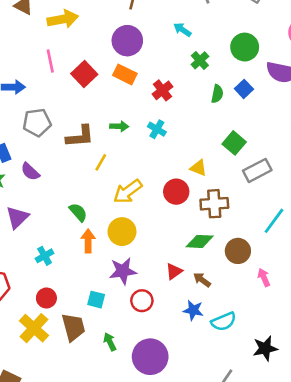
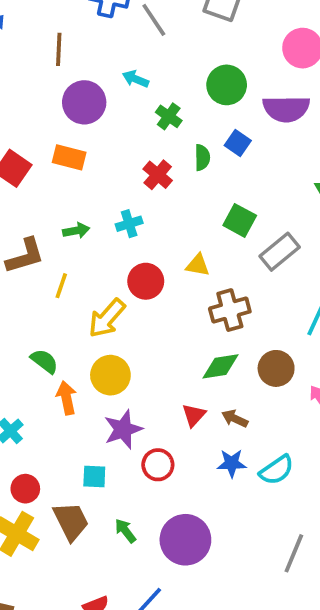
purple circle: (127, 41) -> (84, 102), moved
red cross: (162, 90) -> (158, 175), moved
cyan cross: (157, 129) -> (129, 224), turned -36
red circle: (176, 192) -> (146, 281), moved

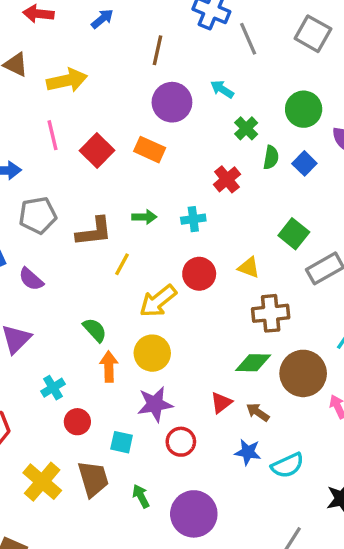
green semicircle: (202, 157) -> (271, 157), moved
brown circle: (276, 368) -> (303, 373), size x1.4
red circle: (25, 489) -> (77, 422), moved

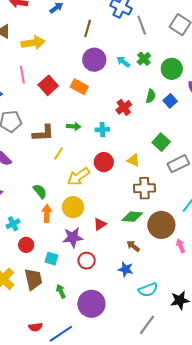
cyan arrow: (222, 89) -> (123, 62), moved
green cross: (246, 128) -> (144, 59), moved
red triangle: (221, 403) -> (100, 224), moved
cyan semicircle: (287, 465) -> (148, 290), moved

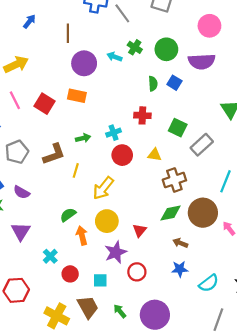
red cross: (124, 107) -> (142, 115), moved, turned -35
red circle: (104, 162) -> (122, 155), moved
green semicircle: (40, 191) -> (68, 215), turned -70

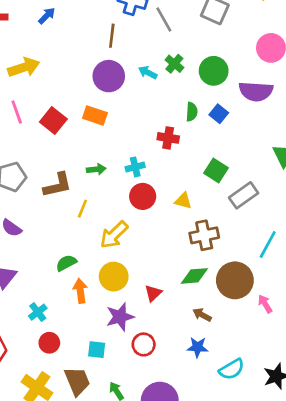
brown line: (68, 33) -> (112, 36), moved
red cross: (142, 115) -> (168, 138), moved
red circle: (70, 274) -> (49, 343), moved

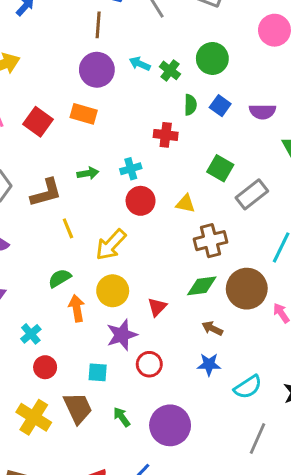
green cross: (174, 64) -> (170, 70), moved
purple semicircle: (256, 91) -> (262, 112), moved, size x0.7
yellow line: (82, 209) -> (68, 228), moved, turned -42

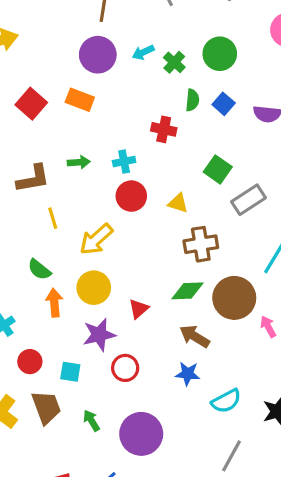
cyan arrow: (140, 64) -> (143, 52), turned -54
green semicircle: (60, 278) -> (39, 269), turned -115
brown arrow: (212, 328) -> (195, 336), size x1.4
red circle: (45, 367) -> (30, 362), moved

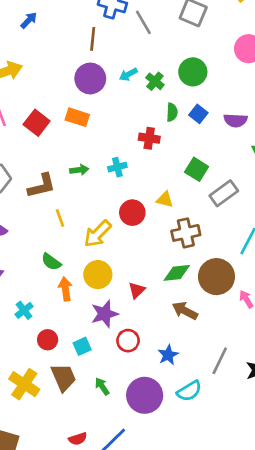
red circle: (131, 196) -> (132, 213), moved
cyan square: (70, 372) -> (82, 346), turned -30
blue star: (188, 374) -> (168, 355), moved, turned -30
cyan semicircle: (226, 401) -> (189, 391), moved
gray line: (232, 456) -> (220, 361), moved

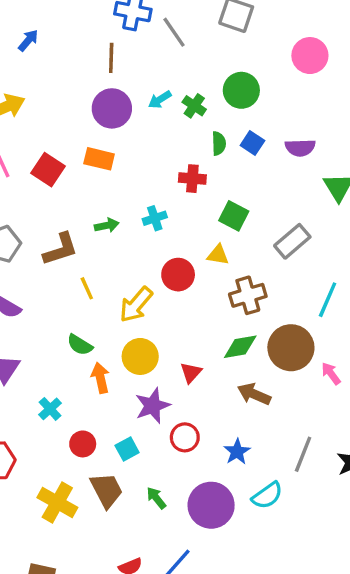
green square: (197, 169) -> (234, 216), moved

